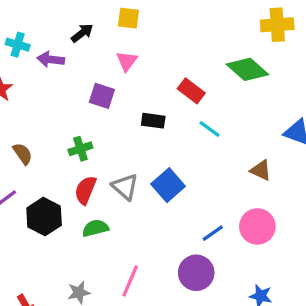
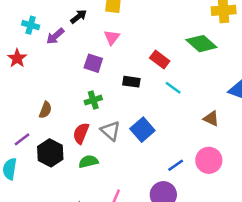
purple arrow: (51, 59) -> (55, 36), turned -48
green cross: (80, 149) -> (93, 100), moved
brown semicircle: (23, 154) -> (45, 110), moved, turned 56

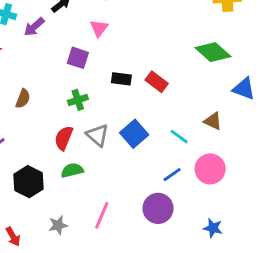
green diamond: (201, 44) -> (213, 52), moved
red rectangle: (160, 60) -> (157, 82), moved
cyan line: (173, 88) -> (179, 137), moved
brown semicircle: (45, 110) -> (23, 99), moved
black hexagon: (50, 153) -> (29, 182), moved

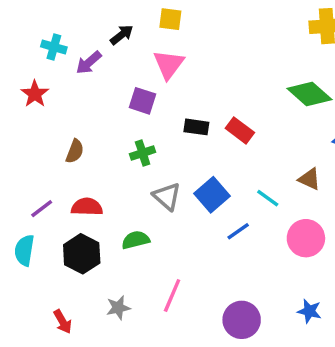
pink triangle: (99, 28) -> (169, 64), size x1.4
red semicircle: (64, 138) -> (87, 207), moved, turned 70
blue line: (172, 175) -> (238, 231), moved
purple circle: (158, 208) -> (242, 320), moved

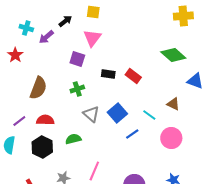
brown semicircle: (75, 151) -> (38, 88), size x1.6

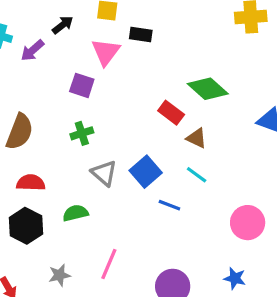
green diamond: (173, 55) -> (208, 89), moved
black rectangle: (108, 74) -> (141, 34), moved
brown triangle: (173, 104) -> (197, 138), moved
blue line: (132, 134) -> (169, 205), turned 56
pink circle: (171, 138) -> (248, 223), moved

